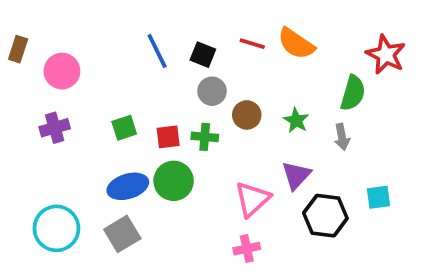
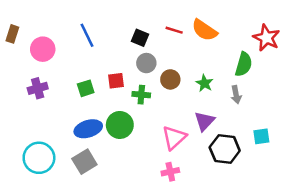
blue line: (157, 51) -> (87, 35), moved
red square: (168, 137) -> (116, 81), moved

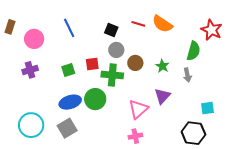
green cross: (141, 95) -> (112, 75), size x1.5
black hexagon: (225, 149) -> (193, 133), moved

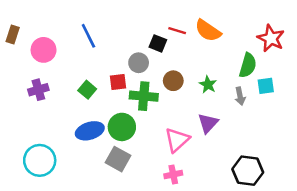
black square: (111, 30) -> (158, 43), moved
gray circle: (116, 50) -> (139, 63), moved
green square: (68, 70) -> (87, 90), turned -32
cyan square: (207, 108) -> (266, 86), moved
gray square: (67, 128) -> (118, 159), moved, turned -30

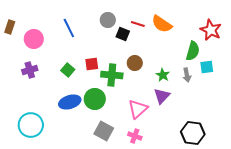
gray circle: (139, 63) -> (108, 20), moved
green star: (208, 85) -> (163, 75), moved
gray square: (118, 159) -> (104, 131), moved
pink cross: (173, 174) -> (135, 136), turned 32

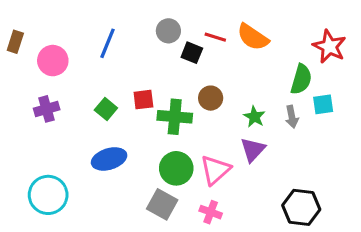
blue line: (69, 28) -> (107, 43), turned 48
green circle: (95, 99) -> (176, 168), moved

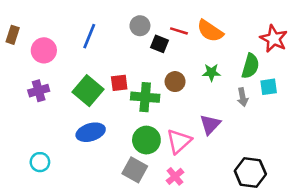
green square: (106, 109) -> (88, 91), size x1.6
green star: (254, 117) -> (211, 72), moved, turned -30
cyan circle: (48, 195) -> (40, 162), size x0.6
pink cross: (211, 212) -> (175, 176), turned 30

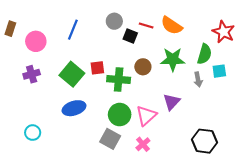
green star: (211, 72) -> (173, 59), size x1.6

